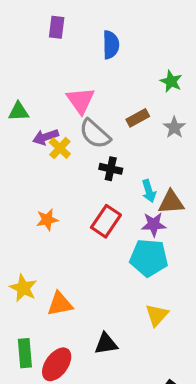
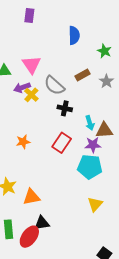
blue semicircle: (111, 45) -> (74, 35), moved
pink triangle: (81, 100) -> (31, 65), moved
black triangle: (106, 344) -> (42, 223), moved

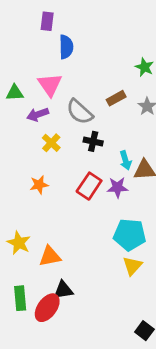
blue semicircle: (74, 35) -> (66, 47), moved
yellow cross: (31, 95) -> (51, 143), moved
purple star: (93, 145) -> (117, 187), moved
cyan pentagon: (90, 167) -> (130, 235), moved

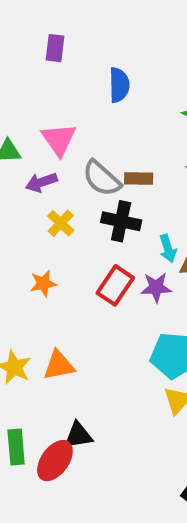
blue semicircle: (66, 47) -> (119, 85), moved
brown rectangle: (116, 98) -> (139, 178), moved, turned 30
black cross: (93, 141) -> (121, 221), size x1.4
orange triangle: (50, 256) -> (59, 365), moved

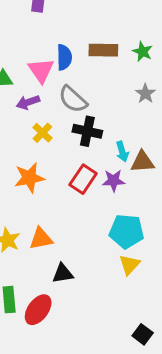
blue semicircle: (119, 85) -> (64, 57), moved
brown rectangle: (139, 178) -> (103, 50), moved, size x1.4
orange star: (43, 284) -> (29, 178), size x1.5
black triangle: (78, 435) -> (63, 273), moved

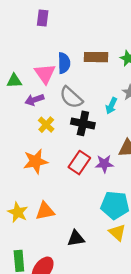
cyan arrow: (122, 152) -> (111, 106), moved, turned 42
yellow triangle: (129, 265) -> (117, 232), turned -30
black triangle: (63, 273) -> (76, 238), moved

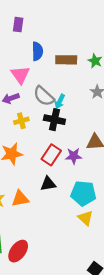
blue semicircle: (64, 63) -> (37, 51), moved
cyan arrow: (111, 106) -> (60, 101), moved
yellow cross: (46, 125) -> (21, 121), turned 32
black triangle: (76, 238) -> (48, 184), moved

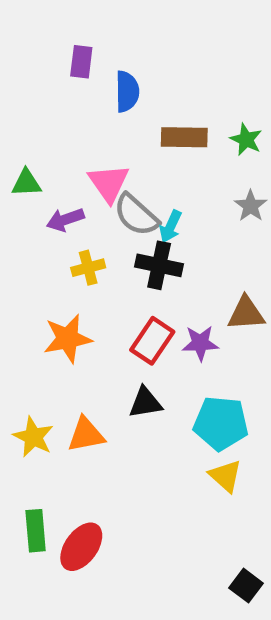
blue semicircle: (37, 51) -> (127, 91), moved
pink triangle: (20, 75) -> (109, 183), moved

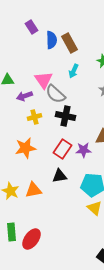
purple rectangle: (81, 62) -> (32, 27), turned -40
brown rectangle: (184, 137) -> (70, 43), moved, turned 60
cyan arrow: (171, 226) -> (74, 71), moved

